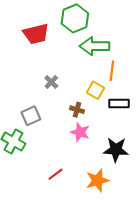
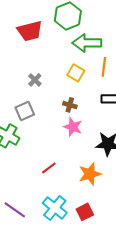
gray cross: (51, 82) -> (35, 80), moved
yellow square: (95, 90) -> (76, 73), moved

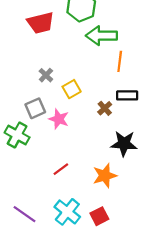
yellow square: (76, 73) -> (72, 89), moved, turned 30
brown cross: (70, 105) -> (105, 108), moved, turned 32
pink star: (73, 127) -> (59, 119), moved

